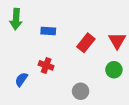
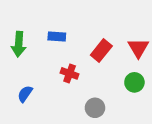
green arrow: (16, 19) -> (19, 44), moved
red cross: (46, 65) -> (70, 73), moved

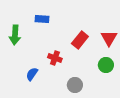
blue rectangle: (57, 37) -> (42, 19), moved
blue semicircle: (25, 94) -> (32, 74), moved

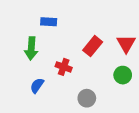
green arrow: (15, 35) -> (31, 48), moved

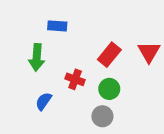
green circle: (123, 75) -> (109, 89), moved

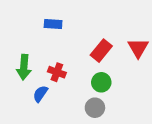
green arrow: (37, 57) -> (24, 67), moved
red cross: (75, 79) -> (57, 72), moved

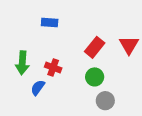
gray circle: (95, 108) -> (105, 101), moved

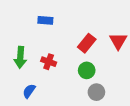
blue semicircle: (38, 88) -> (29, 91), moved

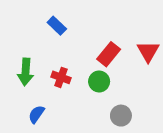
blue rectangle: (45, 20) -> (57, 26), turned 40
green circle: (87, 70) -> (99, 81), moved

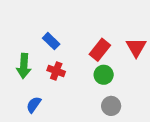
blue rectangle: (57, 26) -> (51, 41), moved
green circle: (99, 81) -> (104, 75), moved

